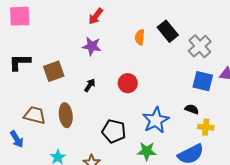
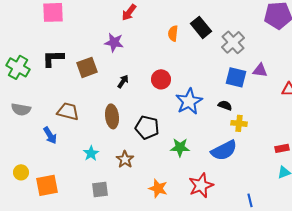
purple star: (92, 46) -> (114, 42), moved
brown ellipse: (66, 115) -> (112, 116), moved
blue star: (156, 120) -> (189, 101), moved

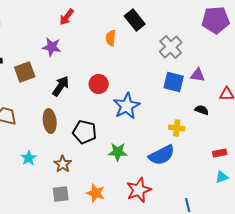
black rectangle: (201, 27) -> (135, 20), moved
black arrow: (123, 81) -> (61, 86), size x1.5
black semicircle: (225, 105) -> (202, 110), moved
gray square: (100, 189) -> (61, 194), moved

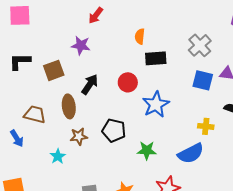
black rectangle: (135, 20) -> (156, 58), moved, turned -55
brown ellipse: (50, 121) -> (69, 106), moved
brown star: (63, 164) -> (79, 136), moved, turned 30

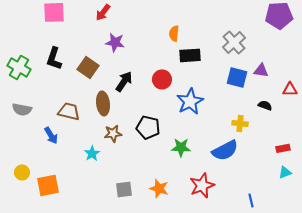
red arrow: (96, 15) -> (103, 12), moved
black L-shape: (20, 61) -> (54, 58), turned -70
brown square: (54, 70) -> (88, 67), turned -35

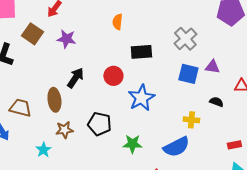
orange semicircle: (174, 33) -> (117, 22), moved
brown square: (88, 67) -> (32, 34), moved

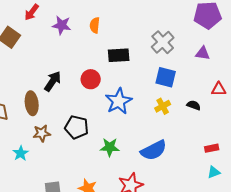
purple star: (66, 39) -> (62, 25), moved
purple triangle: (212, 67) -> (203, 53), moved
yellow cross: (191, 120) -> (163, 106), moved, turned -35

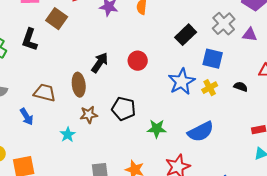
gray cross: (163, 42) -> (224, 24), moved
black rectangle: (119, 55) -> (186, 35), moved, turned -40
blue star: (119, 101) -> (182, 82), moved

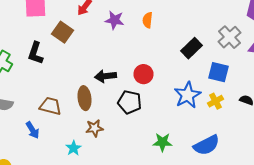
black arrow: (100, 63) -> (106, 76), turned -130
black pentagon: (124, 109) -> (130, 102), moved

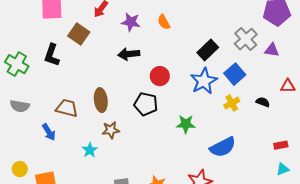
orange semicircle: (148, 20) -> (164, 22), turned -35
blue square: (218, 72) -> (235, 74), turned 35
black arrow: (106, 76) -> (129, 54), moved
blue star: (188, 95) -> (204, 81), moved
green star: (162, 142) -> (186, 124), moved

